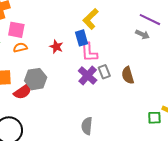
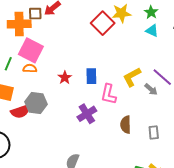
yellow L-shape: (91, 19) -> (132, 77), moved
pink square: (16, 30) -> (31, 50), size x1.4
pink L-shape: (89, 52) -> (109, 94), moved
gray rectangle: (104, 72) -> (154, 132), moved

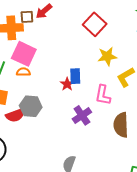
yellow star: (122, 13) -> (107, 56), moved
blue rectangle: (91, 76) -> (75, 76), moved
red star: (65, 78) -> (67, 84), moved
brown semicircle: (126, 125) -> (121, 125), size x1.4

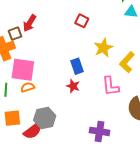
red square: (95, 24) -> (82, 21), size x0.6
blue rectangle: (75, 76) -> (77, 66), moved
purple cross: (82, 115) -> (100, 131), moved, turned -30

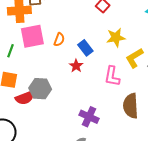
blue rectangle: (77, 66) -> (85, 48), turned -35
pink square: (23, 70) -> (32, 36), turned -35
orange semicircle: (28, 87) -> (59, 40), moved, turned 112

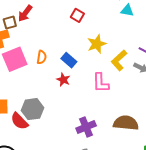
red semicircle: (25, 98) -> (19, 121), turned 78
brown semicircle: (131, 106) -> (126, 123), moved, turned 110
purple cross: (89, 117) -> (86, 127), turned -36

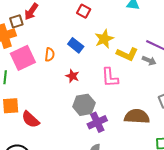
blue rectangle: (69, 60) -> (76, 45), moved
yellow L-shape: (119, 60) -> (127, 54), turned -110
gray hexagon: (33, 109) -> (84, 105), moved

